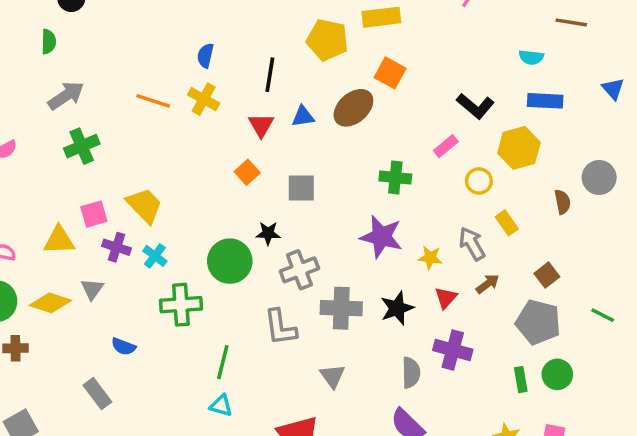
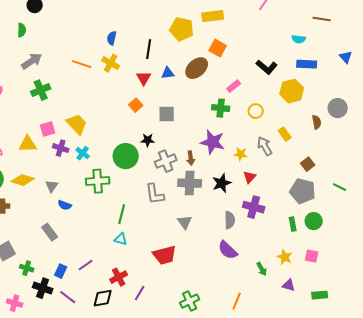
pink rectangle: (446, 146) -> (234, 86), moved
yellow circle: (479, 181) -> (256, 111), moved
brown arrow: (488, 284) -> (191, 158), moved, turned 120
gray triangle: (92, 289) -> (52, 186), moved

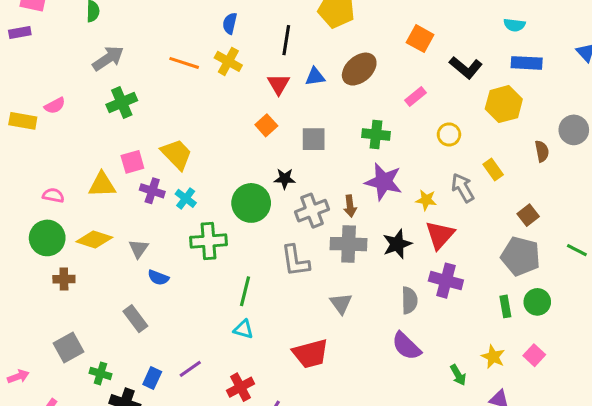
orange square: (218, 48) -> (420, 39), moved
green cross: (221, 108) -> (376, 134), moved
red triangle: (250, 177) -> (440, 235), size x1.5
pink square: (312, 256) -> (534, 355), turned 32

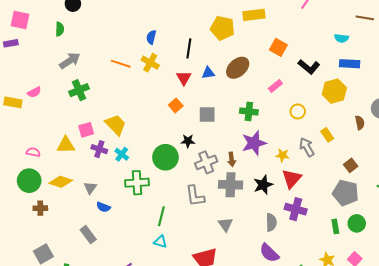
purple star: (384, 182) -> (254, 143), turned -30

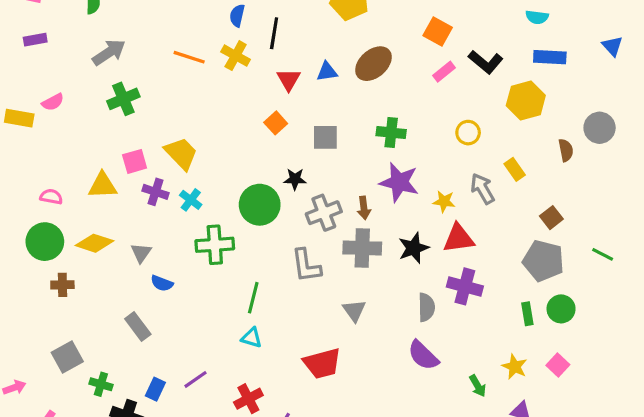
purple rectangle: (11, 43) -> (35, 40), moved
black line: (189, 48) -> (274, 33), moved
pink rectangle: (275, 86) -> (444, 72), moved
purple star: (254, 143) -> (399, 182), turned 30
red triangle: (292, 179) -> (458, 238), turned 40

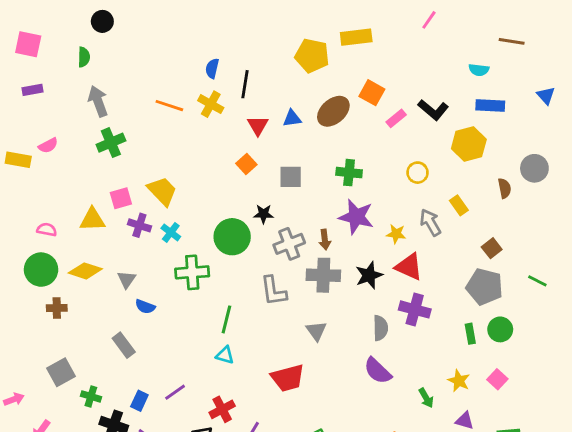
orange square: (438, 32) -> (372, 93), moved
gray arrow: (109, 52) -> (98, 101), turned -76
red triangle: (458, 238) -> (409, 267), turned 32

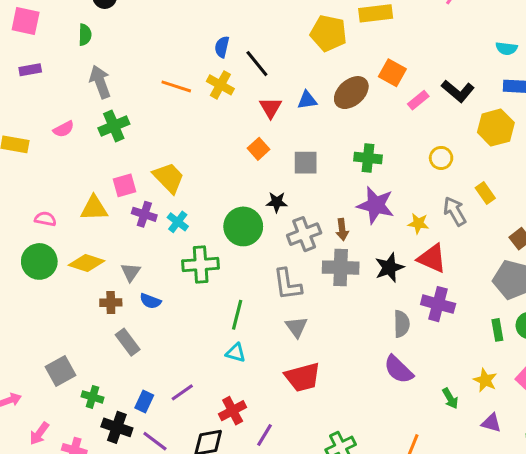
black line: (245, 84) -> (257, 64), turned -48
pink semicircle: (48, 145) -> (64, 129), moved
brown cross: (57, 308) -> (111, 303), moved
gray triangle: (316, 331) -> (296, 327), moved

